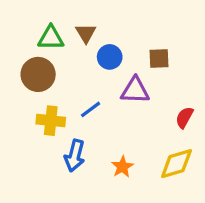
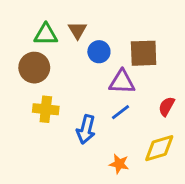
brown square: (159, 59) -> (144, 53), size x1.5
blue line: (91, 109) -> (121, 112), moved
blue arrow: (75, 156) -> (86, 129), moved
orange star: (122, 167) -> (119, 164), moved, turned -30

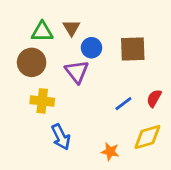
purple triangle: (122, 82) -> (77, 72), moved, turned 50
blue line: (121, 112) -> (123, 104), moved
blue arrow: (86, 129) -> (61, 137), moved, turned -40

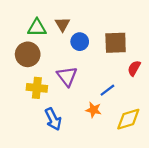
purple triangle: (77, 72) -> (67, 76), moved
red semicircle: (154, 98) -> (134, 68), moved
orange star: (110, 152) -> (94, 110), moved

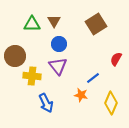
blue circle: (80, 42) -> (59, 44), moved
brown square: (116, 43) -> (96, 24), moved, turned -30
brown circle: (28, 54) -> (15, 56), moved
yellow diamond: (128, 119) -> (111, 103), turned -50

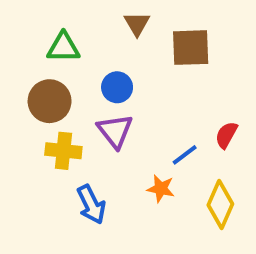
brown triangle: (54, 21) -> (137, 24), moved
brown square: (96, 24) -> (191, 48), turned 30
brown circle: (15, 56) -> (50, 101), moved
red semicircle: (116, 59) -> (226, 135), moved

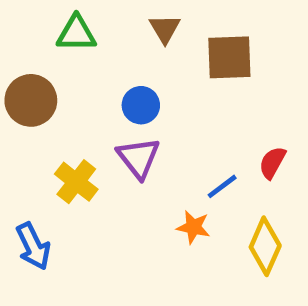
green triangle: (63, 48) -> (76, 33), moved
brown circle: (50, 101) -> (31, 100), moved
yellow cross: (63, 151) -> (76, 182), turned 32
blue arrow: (91, 204) -> (33, 246), moved

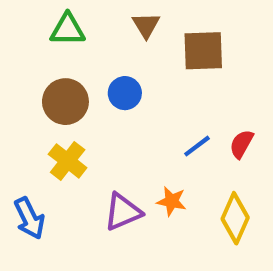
brown circle: (31, 100) -> (65, 102), moved
purple triangle: (138, 158) -> (123, 212), moved, turned 45
blue line: (222, 186) -> (197, 146), moved

